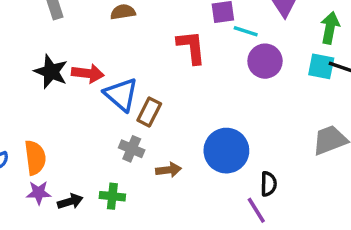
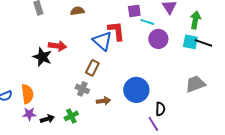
black star: (51, 72) -> (42, 57), moved
blue triangle: (121, 94) -> (102, 41), moved
green cross: (112, 196) -> (71, 116), turned -32

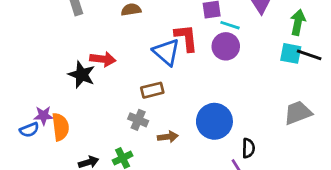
purple circle: (158, 39) -> (226, 46), moved
brown rectangle: (92, 68) -> (152, 90), turned 49
purple star: (29, 114) -> (43, 116), moved

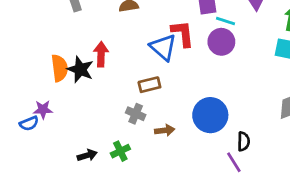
red arrow: (103, 59) -> (101, 54), turned -95
orange semicircle: (60, 127) -> (59, 68), moved

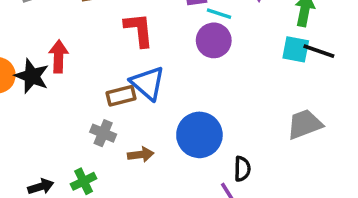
red L-shape: (183, 33) -> (139, 30), moved
blue triangle: (163, 47) -> (148, 83), moved

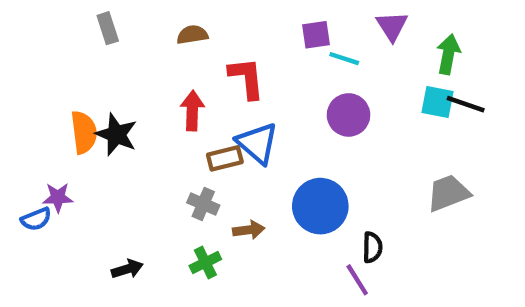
purple circle: (214, 40) -> (349, 115), moved
red arrow: (59, 56) -> (192, 111), moved
green cross: (84, 181) -> (205, 262), moved

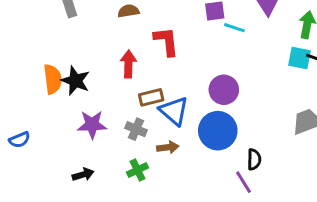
purple circle: (349, 115) -> (224, 90), moved
blue triangle: (257, 143) -> (174, 111), moved
purple star: (58, 197) -> (92, 125), moved, size x1.4

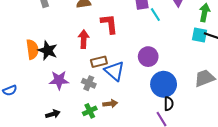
cyan line: (234, 28) -> (155, 15), turned 40
blue circle: (218, 131) -> (164, 84), moved
brown arrow: (168, 147) -> (110, 104), moved

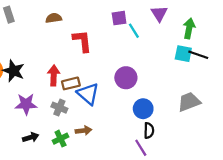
red arrow: (84, 39) -> (54, 75), moved
blue circle: (164, 84) -> (143, 109), size x0.7
black arrow: (53, 114) -> (31, 137), moved

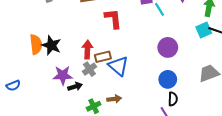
cyan square: (183, 54) -> (204, 30), turned -35
purple circle: (126, 78) -> (168, 47), moved
gray cross: (59, 108) -> (89, 69), moved, turned 32
black arrow: (31, 137) -> (75, 87), moved

